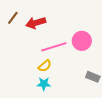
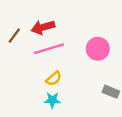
brown line: (13, 18) -> (14, 36), moved
pink line: (54, 47) -> (49, 49), moved

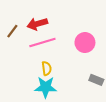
yellow semicircle: (54, 79) -> (47, 68), turned -56
cyan star: (52, 100) -> (46, 87), size x1.5

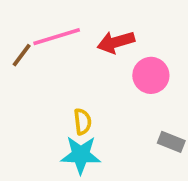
red arrow: (37, 24) -> (116, 42), moved
pink line: (42, 43) -> (57, 37), moved

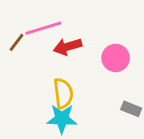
red arrow: (116, 42) -> (67, 47), moved
yellow semicircle: (83, 122) -> (63, 93), size x1.5

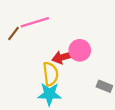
red arrow: (67, 47) -> (63, 57), moved
pink circle: (116, 58) -> (80, 50), moved

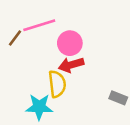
pink circle: (80, 50) -> (70, 43), moved
cyan star: (49, 94) -> (39, 107), moved

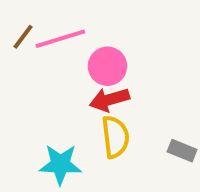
brown line: (15, 38) -> (23, 37), moved
yellow semicircle: (57, 84) -> (115, 137), moved

